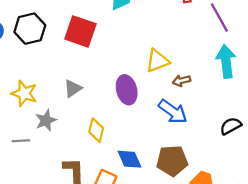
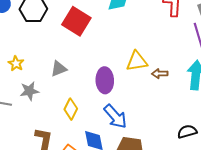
brown arrow: (182, 81) -> (160, 74), moved
yellow star: (24, 93) -> (16, 64), size x0.7
blue arrow: (173, 111) -> (115, 116), moved

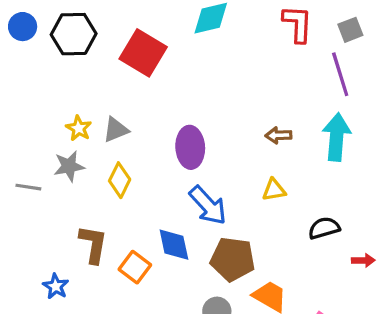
yellow triangle: (137, 61) -> (274, 190), moved, size x0.7
yellow star: (16, 64) -> (79, 128), moved
yellow diamond: (71, 109) -> (120, 180), moved

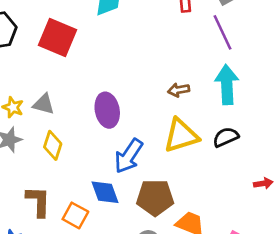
gray triangle: (116, 130) -> (44, 104), turned 45
yellow triangle: (274, 190) -> (181, 136), size x1.8
blue arrow: (208, 205) -> (129, 156), turned 84
black semicircle: (324, 228) -> (226, 137), moved

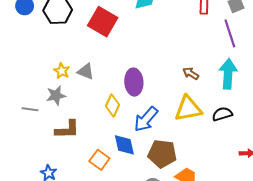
brown arrow: (179, 90) -> (191, 73), turned 35
yellow diamond: (53, 145) -> (112, 106), moved
brown L-shape: (38, 201) -> (67, 129), moved, turned 80

